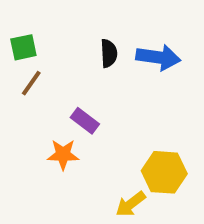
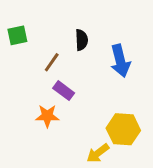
blue arrow: (158, 57) -> (120, 61), moved, turned 68
brown line: (31, 83) -> (52, 62), moved

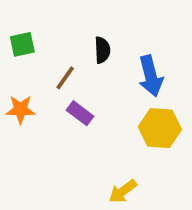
orange star: (47, 116) -> (20, 109), moved
yellow hexagon: (123, 129) -> (160, 128), moved

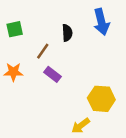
blue arrow: (151, 76) -> (101, 22), moved
yellow hexagon: (160, 128) -> (101, 99), moved

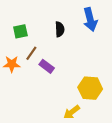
green square: (15, 29) -> (20, 31), moved
brown line: (43, 51) -> (31, 53), moved

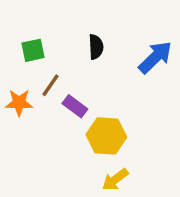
blue arrow: (90, 19) -> (155, 57), moved, turned -120
yellow hexagon: (90, 88) -> (106, 136), moved

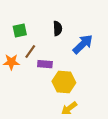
blue arrow: (155, 57) -> (83, 44), moved
purple rectangle: (75, 106) -> (45, 64), turned -32

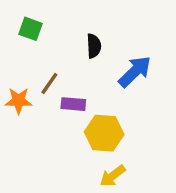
green square: (20, 30) -> (31, 29), moved, turned 32

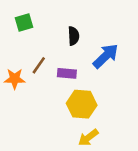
green square: (31, 29) -> (24, 23), turned -36
purple rectangle: (73, 104) -> (67, 73), moved

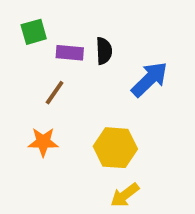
purple rectangle: (67, 73) -> (70, 53), moved
orange star: (15, 79) -> (43, 142), moved

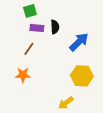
green square: (34, 32) -> (30, 11), moved
yellow hexagon: (115, 148) -> (82, 76), moved

